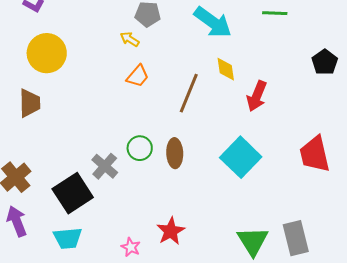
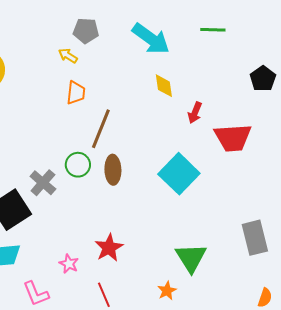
orange trapezoid: (138, 76) -> (76, 93), turned -35
brown line: (189, 93) -> (101, 129), moved
red arrow: (257, 96) -> (195, 113), size x0.7
red trapezoid: (315, 154) -> (233, 138), moved, turned -81
gray rectangle: (296, 238) -> (255, 238), moved

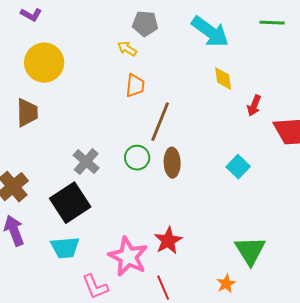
cyan square: (179, 174) -> (238, 167), size x0.6
gray cross: (43, 183) -> (86, 162), moved
pink star: (69, 264) -> (128, 257), size x2.0

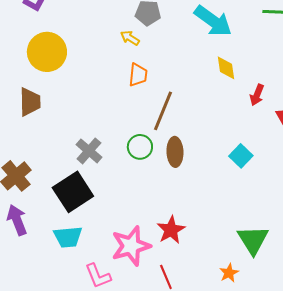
pink star: (128, 257) -> (131, 246), turned 30

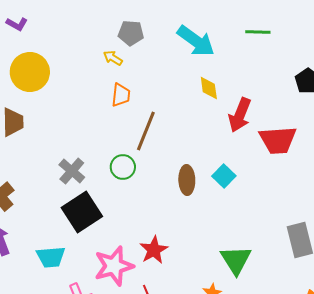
red arrow: (257, 95) -> (240, 115), size x1.6
brown ellipse: (175, 152) -> (187, 180), moved
black square: (73, 192) -> (82, 212), moved

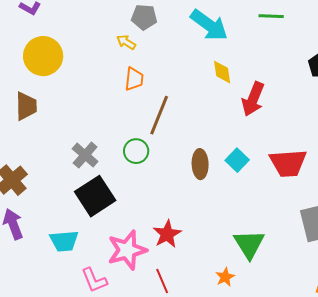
red trapezoid: (278, 140) -> (288, 163), moved

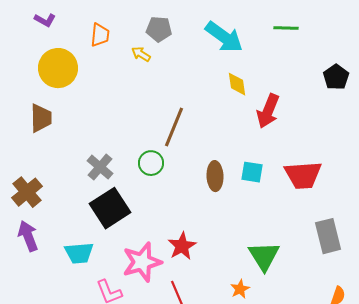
orange trapezoid: (134, 79) -> (100, 35), moved
cyan square: (237, 160) -> (252, 172), turned -35

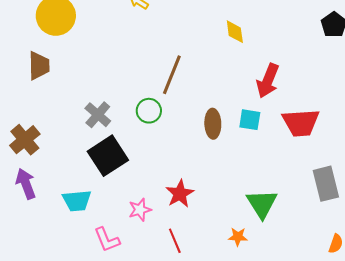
red arrow: (268, 111) -> (268, 81), moved
pink star: (142, 262) -> (140, 210), size x0.6
orange star: (240, 289) -> (238, 237), turned 30

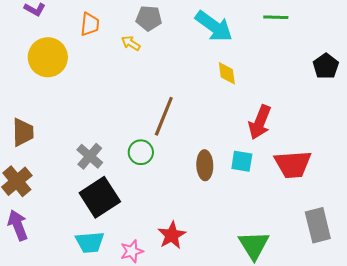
brown trapezoid: (39, 66) -> (23, 132), moved
cyan trapezoid: (77, 201) -> (90, 242), moved

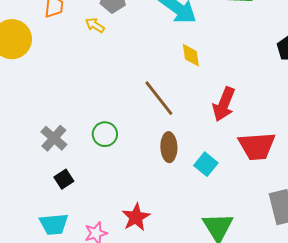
brown line: (164, 116) -> (159, 98), moved, turned -60
cyan square: (242, 161) -> (206, 164), moved, turned 30
black square: (100, 197) -> (64, 179), size x0.5

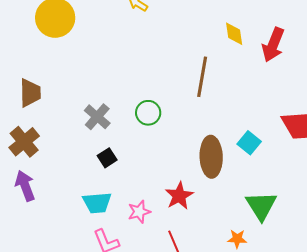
brown line: (159, 98) -> (202, 77), turned 48
red arrow: (224, 104) -> (273, 45), moved
brown ellipse: (169, 147) -> (211, 157), moved, size x1.4

